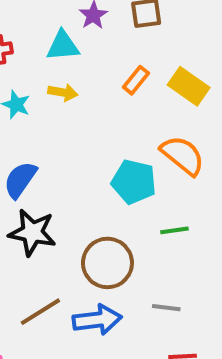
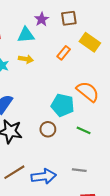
yellow rectangle: (189, 86) -> (90, 42), moved
green line: (174, 230) -> (84, 130), turned 32
brown circle: (107, 263) -> (48, 129), moved, size x0.6

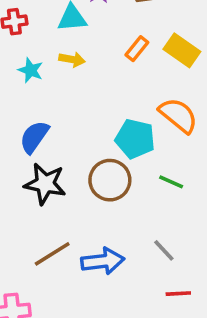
yellow rectangle: (90, 42) -> (182, 50), moved
brown circle: (48, 129) -> (110, 180), size x1.5
gray line: (79, 170) -> (164, 250), turned 40

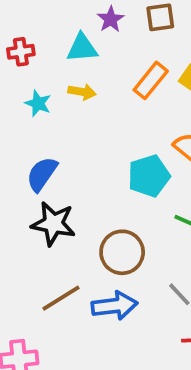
orange rectangle: (137, 49) -> (151, 80), size x1.4
cyan pentagon: (135, 139) -> (149, 176), turned -30
brown circle: (110, 180) -> (122, 252), moved

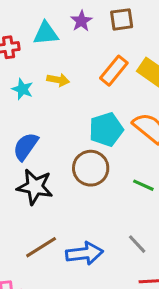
cyan triangle: (82, 48) -> (46, 33), moved
cyan pentagon: (149, 176) -> (106, 129), moved
brown circle: (122, 252) -> (91, 168), moved

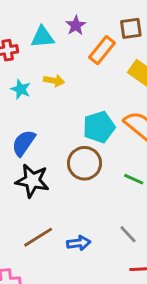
brown square: (122, 19) -> (131, 28), moved
orange rectangle: (114, 71) -> (102, 50), moved
blue arrow: (84, 253) -> (79, 243), size x0.7

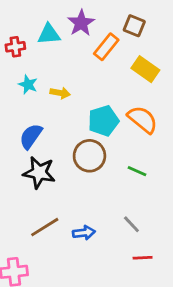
purple star: (76, 25) -> (81, 23), size x1.4
brown square: (131, 28) -> (134, 26), turned 30
yellow arrow: (54, 81) -> (60, 93), moved

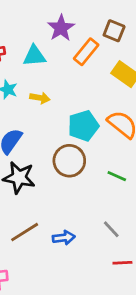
cyan triangle: (49, 34) -> (34, 56), moved

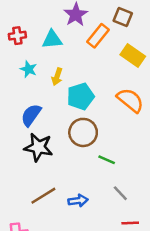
yellow arrow: (40, 98) -> (57, 77), turned 98
cyan pentagon: (83, 126) -> (81, 96), moved
green line: (117, 176) -> (107, 160), moved

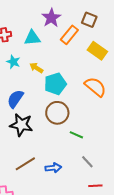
yellow arrow: (57, 77) -> (36, 68), turned 104

